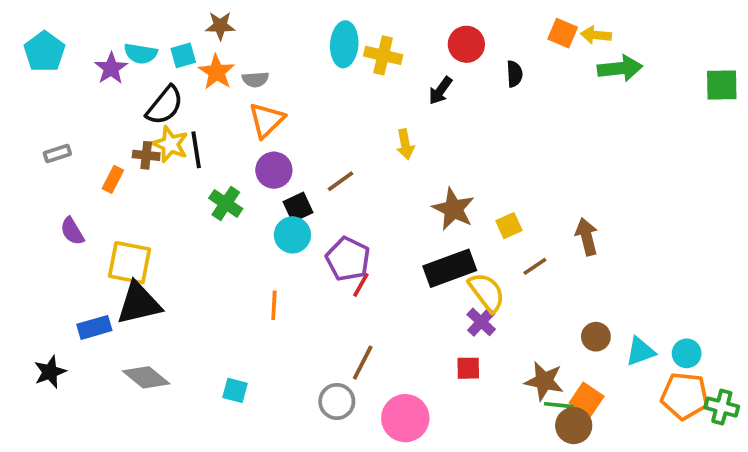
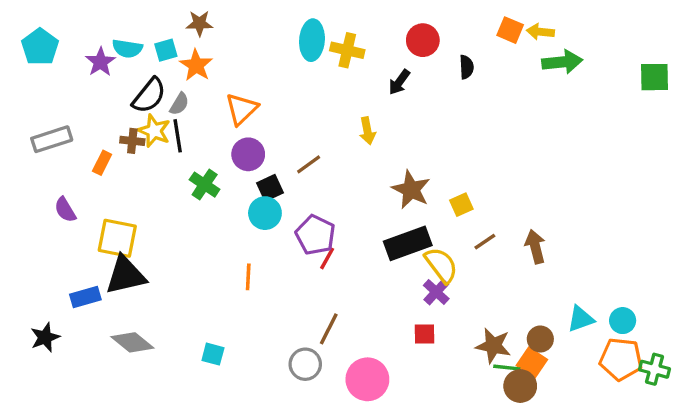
gray semicircle: (255, 79) -> (179, 104), moved, turned -55
gray rectangle: (57, 153) -> (52, 139), size x1.6
brown arrow: (587, 237) -> (535, 247), moved
brown circle: (596, 337) -> (540, 339), moved

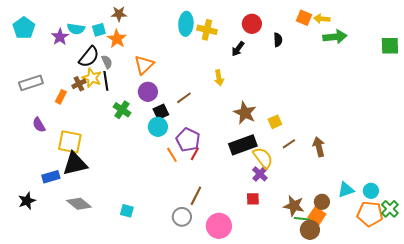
gray semicircle: (179, 104) -> (107, 62), turned -56
brown cross: (132, 141) -> (79, 84), turned -32
orange line: (248, 277) -> (172, 155), moved, turned -35
green cross: (655, 369) -> (390, 209), moved, turned 30

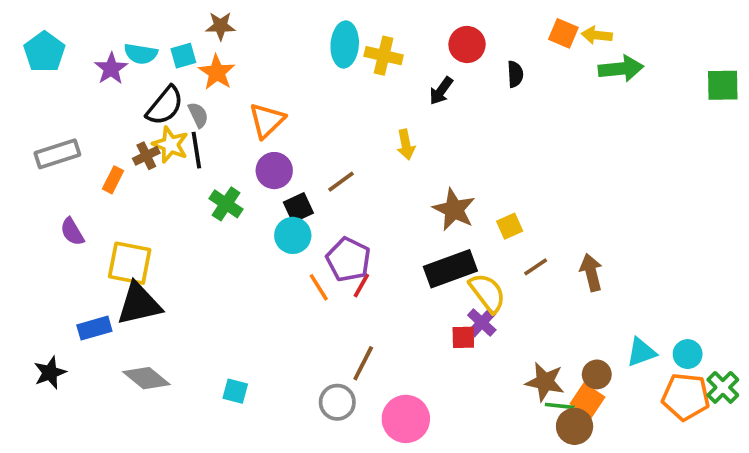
red square: (253, 199) -> (463, 337), moved

